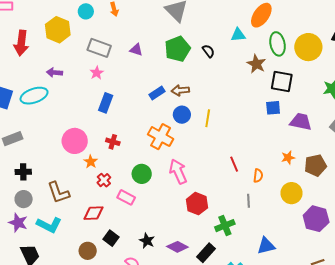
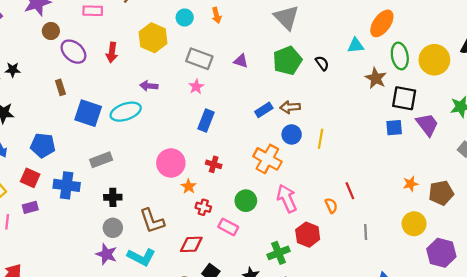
red arrow: (21, 43) -> (112, 52), size x0.7
purple trapezoid: (301, 122) -> (427, 125), moved, turned 40
orange semicircle: (258, 176) -> (331, 206), moved, turned -32
red cross: (104, 180) -> (203, 207), turned -32
green cross: (225, 226) -> (279, 253), moved

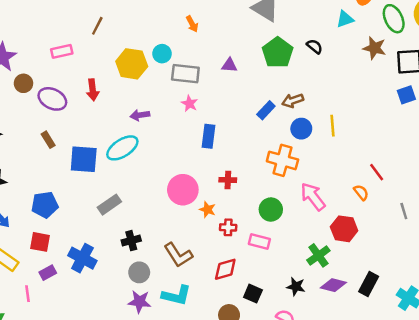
cyan circle: (185, 18) -> (162, 54), moved
blue cross: (67, 185) -> (82, 258), moved, turned 35

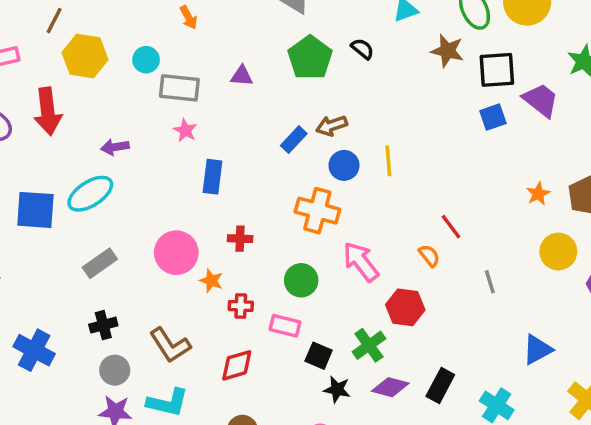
yellow hexagon: (132, 64) -> (85, 56), moved
red arrow: (93, 90) -> (48, 111), size x1.5
gray rectangle: (109, 205) -> (100, 263), moved
black square: (253, 294) -> (319, 356), moved

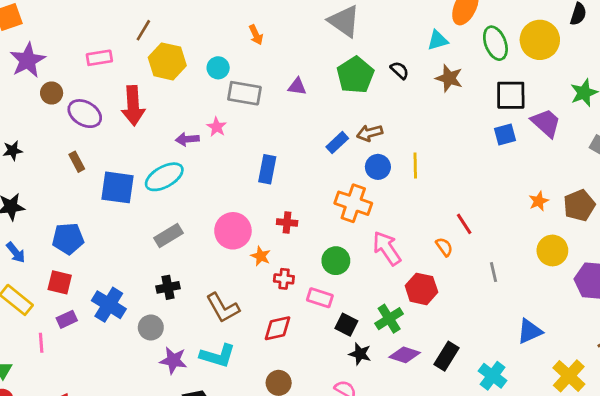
brown star: (447, 51) -> (449, 78), moved
pink star: (185, 130) -> (217, 127), moved
gray circle: (115, 370) -> (151, 327), moved

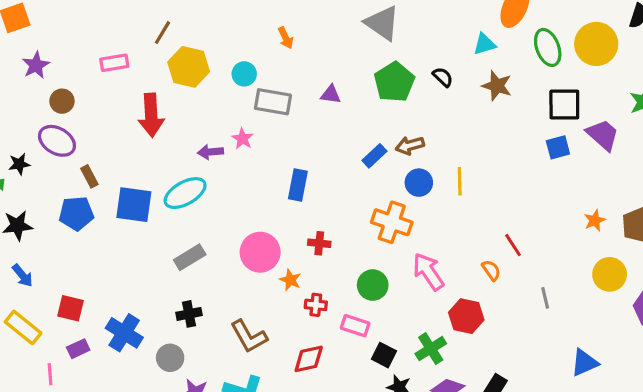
purple star: (28, 60) -> (36, 65), size x0.7
purple ellipse: (85, 114) -> (57, 141), moved
blue pentagon: (68, 239) -> (76, 213), moved

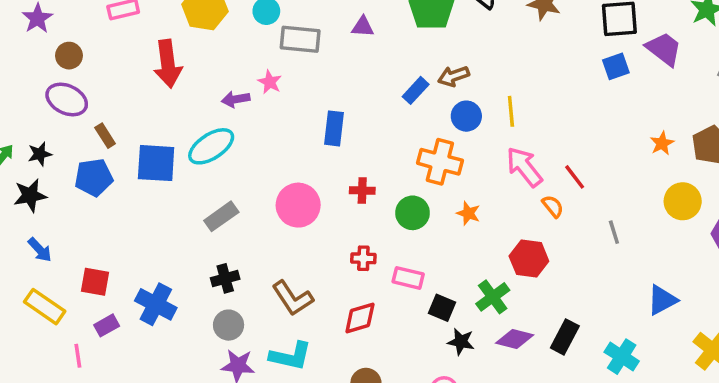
black star: (19, 164) -> (40, 154), moved
pink arrow: (428, 272) -> (524, 167), moved
orange star: (290, 280) -> (468, 213), moved
green circle: (373, 285) -> (413, 213), moved
gray circle: (170, 358) -> (229, 325), moved

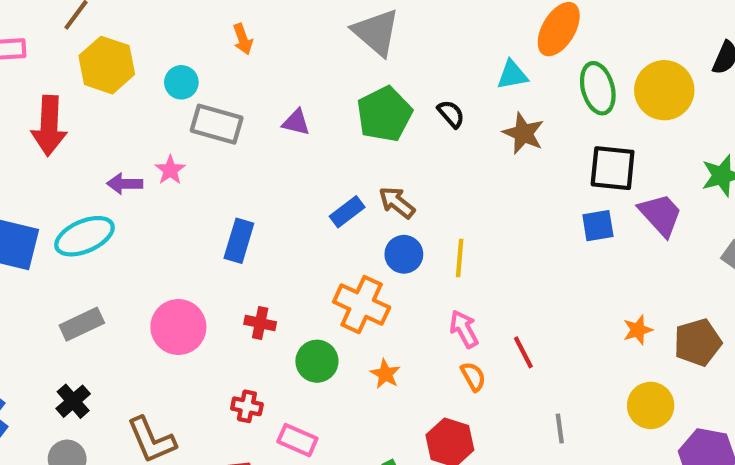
brown arrow: (454, 76) -> (397, 203), turned 48
pink arrow: (524, 167) -> (464, 329), size x0.7
orange semicircle: (553, 206) -> (473, 377), moved
black cross: (225, 278) -> (73, 401), turned -36

